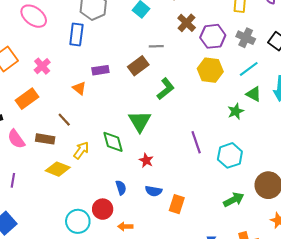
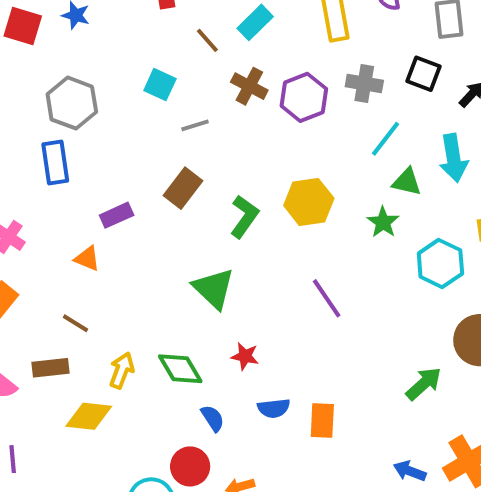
gray line: (156, 46) -> (195, 125), moved
yellow hexagon: (210, 70) -> (309, 202), moved
green diamond: (113, 142) -> (180, 369), moved
cyan hexagon: (230, 155) -> (440, 263), moved

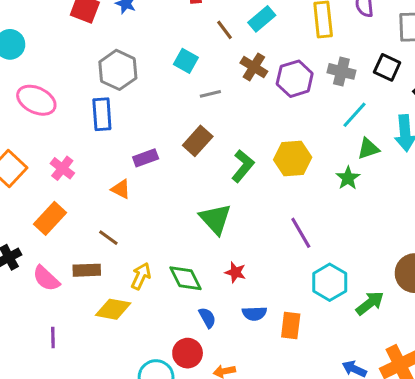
green triangle: (407, 182) -> (368, 149), turned -35
cyan hexagon: (440, 263) -> (330, 282), moved

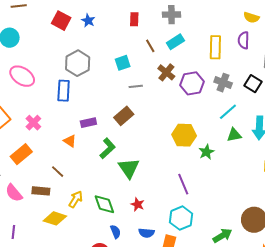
cyan square: (186, 61) -> (123, 63), turned 35
green L-shape: (243, 166) -> (108, 148), moved
green star: (348, 178) -> (206, 152), moved
cyan hexagon: (330, 282) -> (181, 218), moved

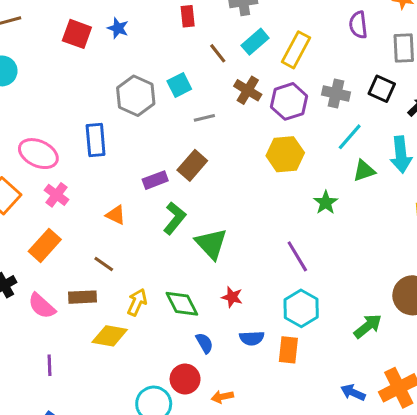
yellow rectangle: (215, 47) -> (296, 50), moved, turned 35
gray hexagon: (78, 63) -> (136, 96), moved
pink ellipse: (22, 76) -> (38, 154), moved
purple rectangle: (88, 123) -> (155, 180), moved
yellow hexagon: (184, 135) -> (285, 154), moved

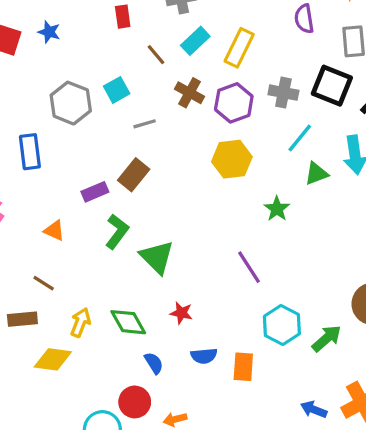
black square: (382, 89) -> (332, 86), size x1.4
cyan hexagon: (301, 308) -> (282, 325), moved

